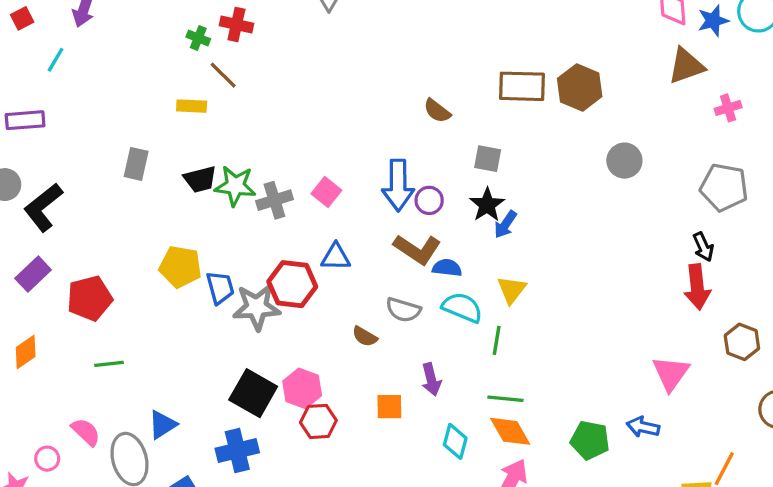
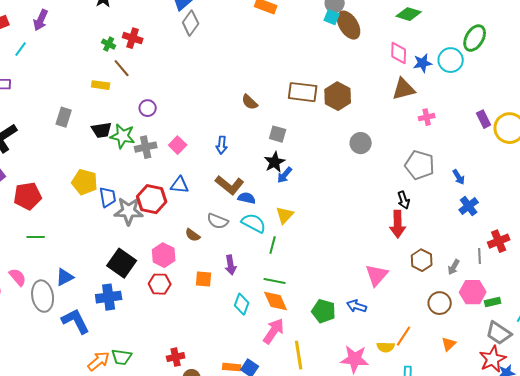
blue arrow: (398, 185) -> (222, 145), size x0.6
purple circle: (429, 200) -> (148, 108), moved
pink hexagon: (302, 388) -> (164, 255), moved

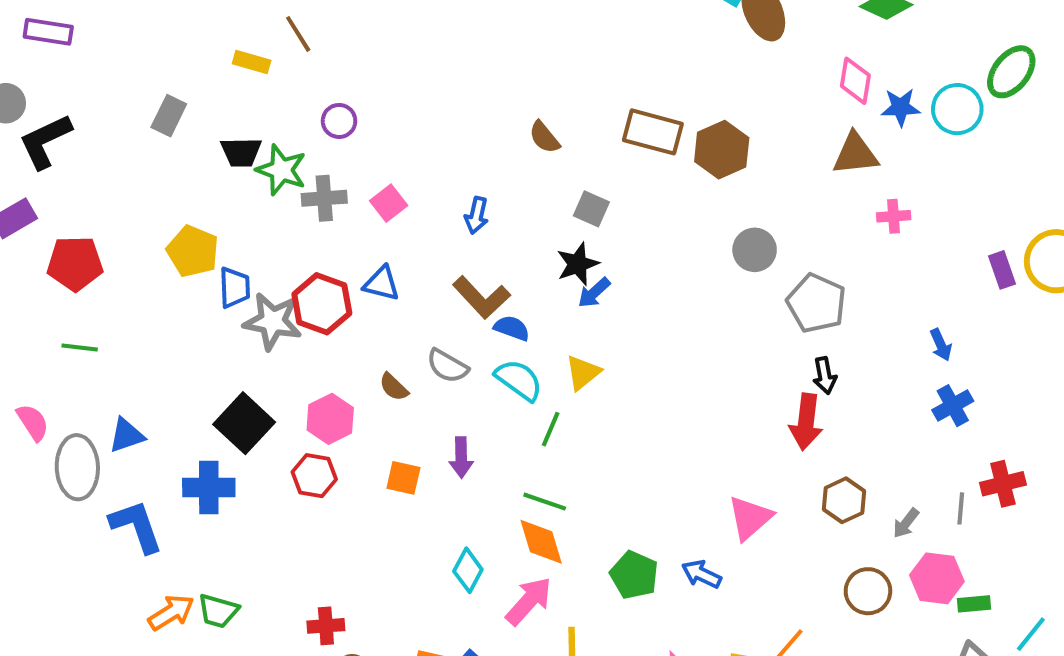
purple rectangle: (484, 119) -> (1002, 270), moved
gray pentagon: (420, 165) -> (816, 303), moved
cyan diamond: (242, 304) -> (468, 570), moved

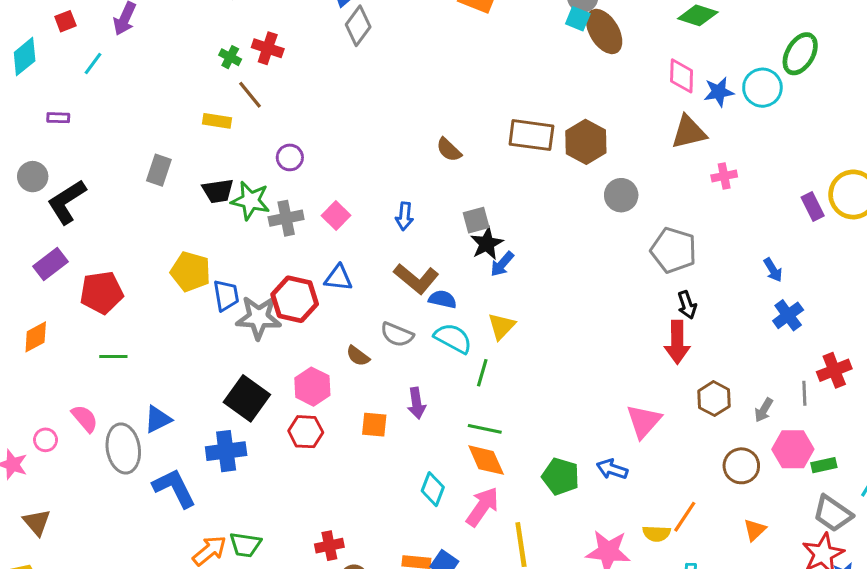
purple rectangle: (48, 32) -> (58, 118), size x0.6
gray square: (591, 209) -> (476, 220), moved, turned -32
gray circle: (755, 250) -> (621, 195), moved

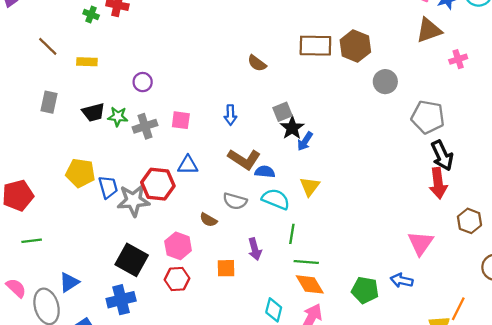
brown line: (250, 95) -> (48, 46), moved
green star: (250, 201) -> (118, 117), size x0.7
pink square: (336, 216) -> (181, 120), turned -30
black arrow: (687, 305) -> (442, 155), size x1.5
green line: (482, 373) -> (292, 234), moved

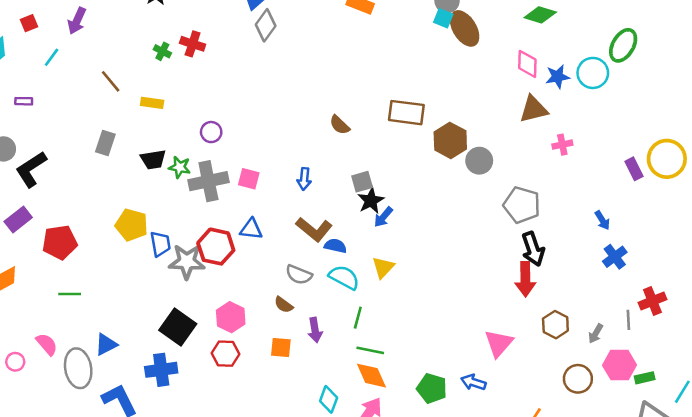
brown hexagon: (355, 46) -> (450, 140), moved
gray cross: (145, 126) -> (208, 181), size x1.4
brown semicircle: (208, 220) -> (284, 305), moved

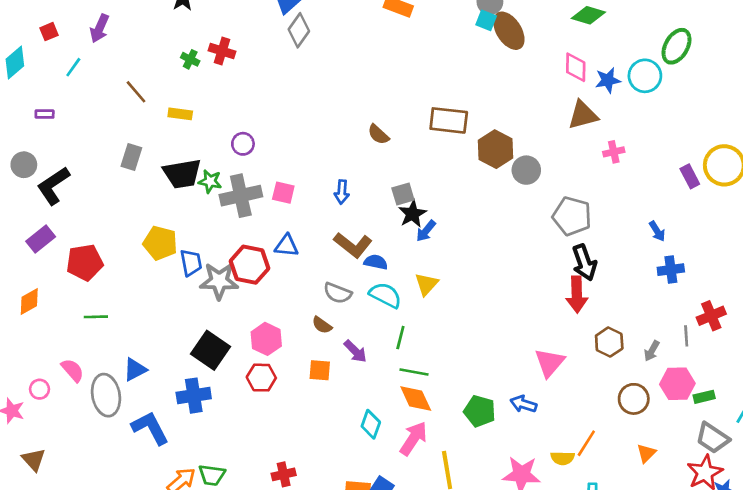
black trapezoid: (153, 160) -> (182, 174), size x1.4
blue cross: (615, 257) -> (671, 270), turned 30
purple arrow: (315, 330) -> (355, 351), turned -35

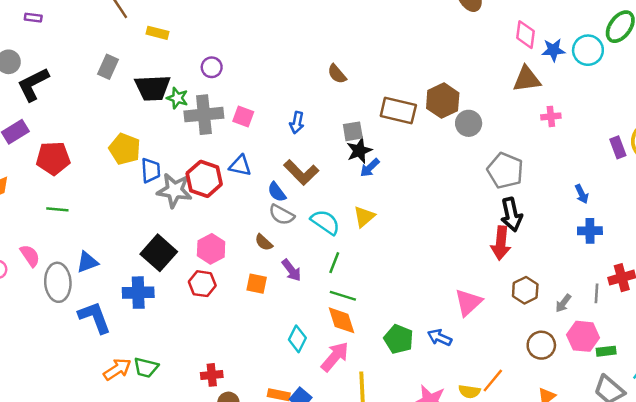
brown rectangle: (449, 120) -> (398, 110), moved
blue semicircle: (376, 262) -> (277, 192), moved, turned -145

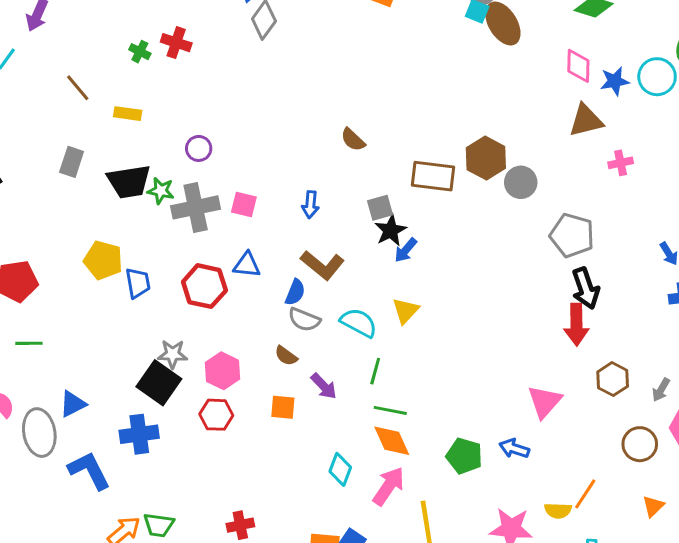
gray star: (174, 190) -> (173, 354), moved, size x0.7
blue semicircle: (277, 192) -> (295, 292), turned -115

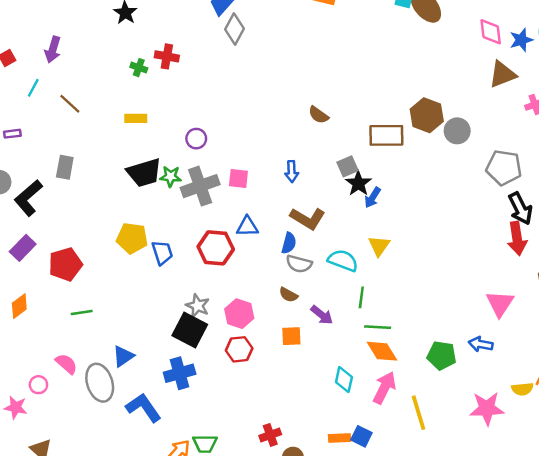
brown line: (78, 88) -> (70, 104), moved
gray rectangle: (72, 162) -> (65, 167), moved
gray star: (173, 354) -> (198, 306), turned 30

